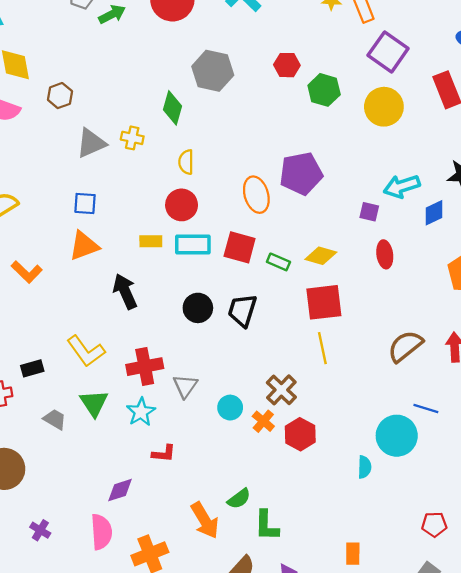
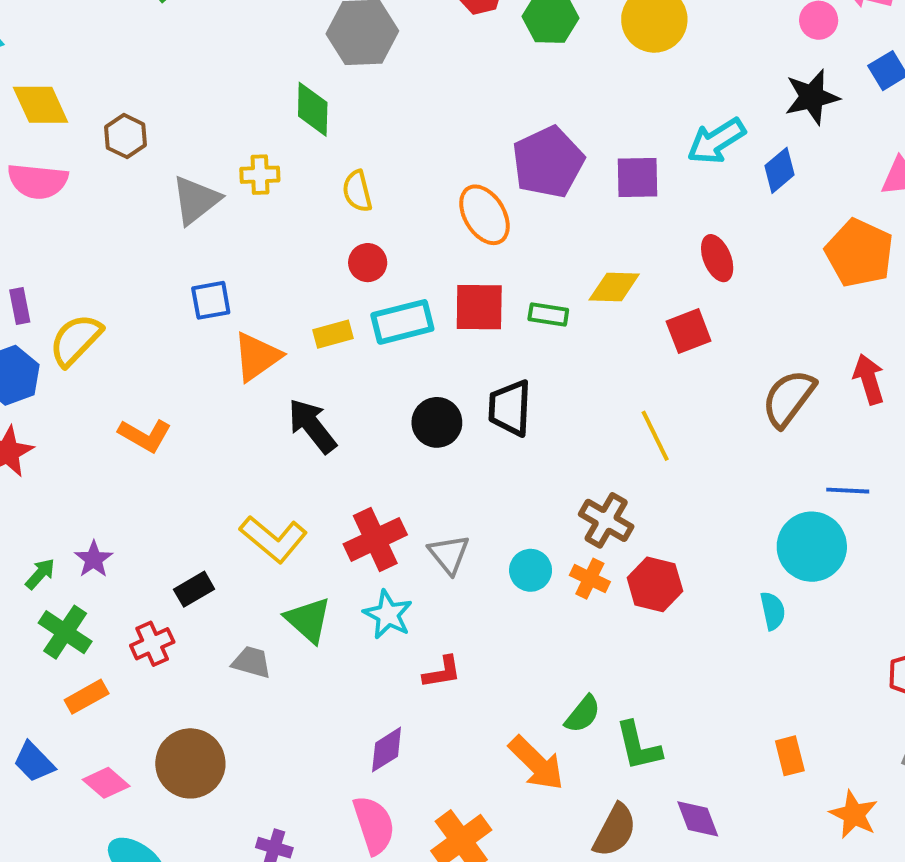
red circle: (182, 205) -> (368, 263), size x0.7
purple square: (369, 212) -> (637, 177), moved, size x1.4
orange triangle: (84, 246) -> (257, 357), moved
red square: (324, 302) -> (689, 331), moved, size x0.7

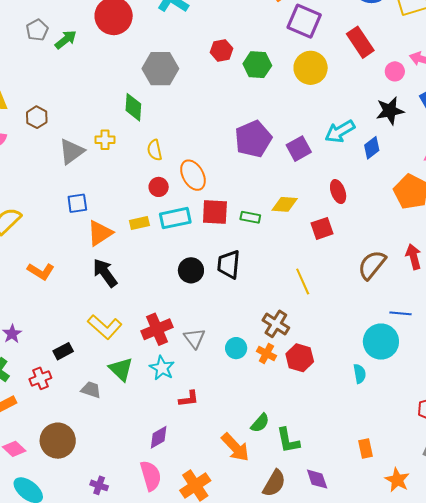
purple square: (637, 177) -> (299, 149), turned -30
orange ellipse: (484, 215) -> (193, 175), moved
black arrow: (312, 426) -> (105, 273), moved

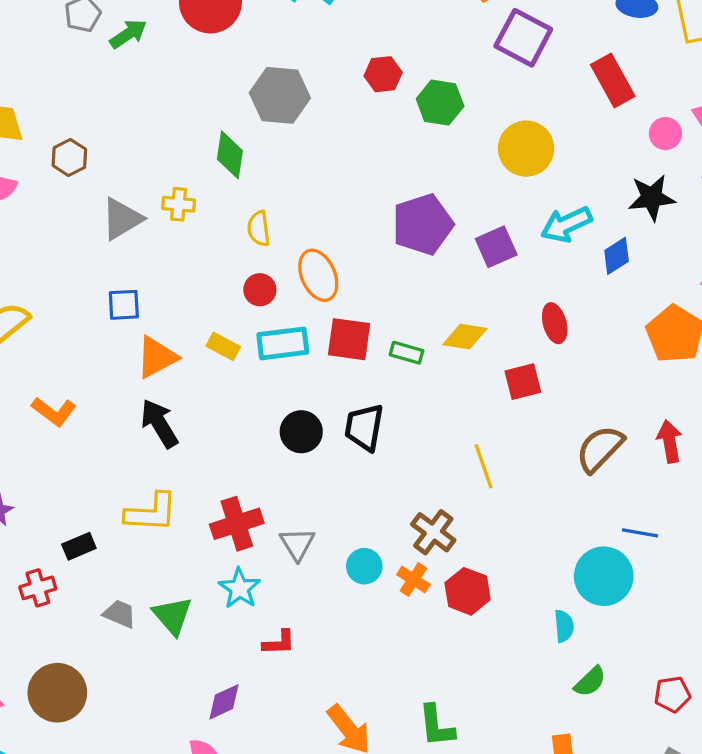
yellow circle: (311, 68) -> (526, 149), moved
yellow rectangle: (139, 223) -> (223, 346), turned 36
yellow L-shape: (105, 327) -> (151, 512), turned -44
green triangle: (121, 369) -> (172, 616), moved
green semicircle: (260, 423) -> (590, 682), moved

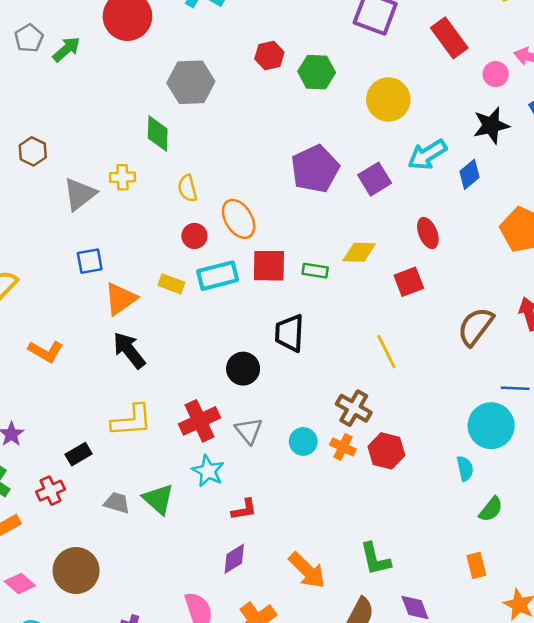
black circle: (301, 432) -> (243, 369), moved
purple diamond: (224, 702) -> (234, 559), moved

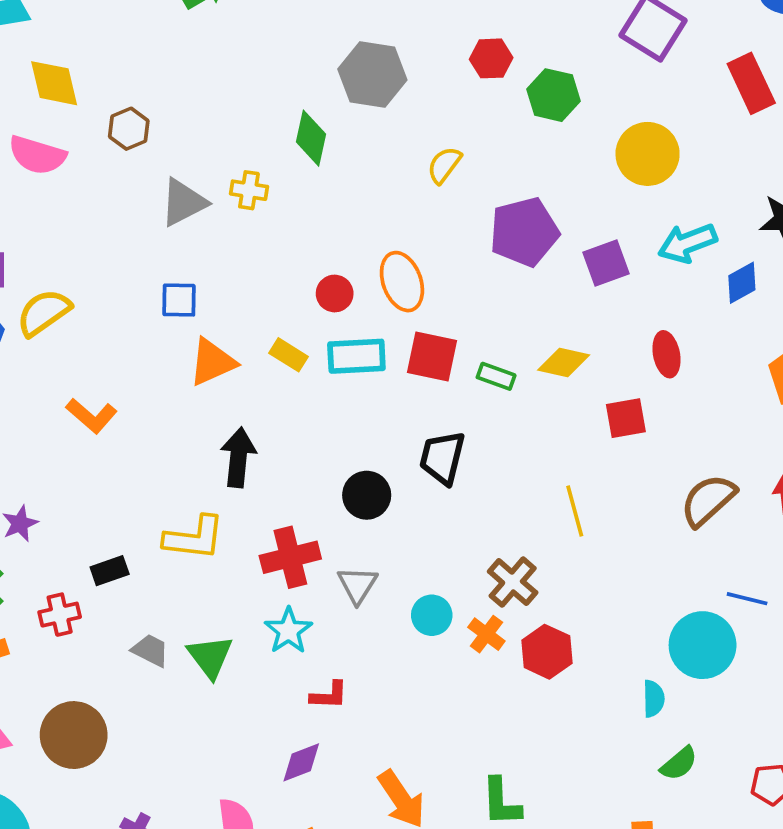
yellow semicircle: (187, 188) -> (444, 165), moved, turned 40
black arrow: (129, 350) -> (238, 457), moved, turned 33

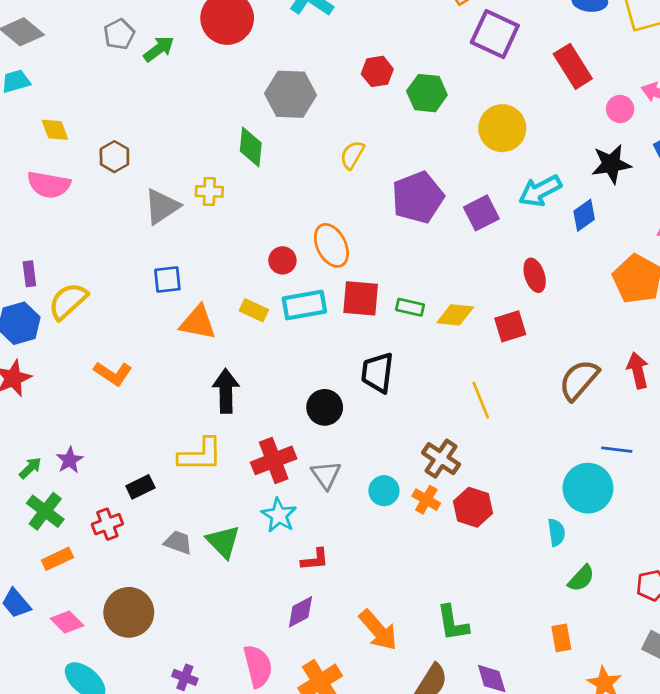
yellow diamond: (54, 83) -> (55, 130), size x0.7
orange triangle: (212, 362) -> (198, 323), turned 42
yellow diamond: (564, 363) -> (455, 315), moved

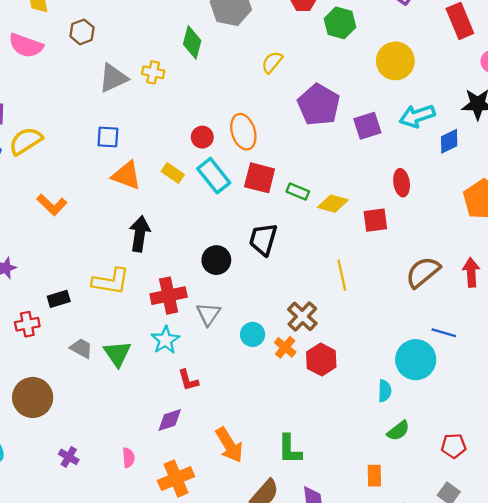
purple pentagon: (418, 197) -> (319, 105), turned -30
cyan rectangle: (304, 305) -> (214, 176), turned 52
red L-shape: (315, 560) -> (188, 380), turned 70
pink semicircle: (258, 666) -> (128, 458), size x0.6

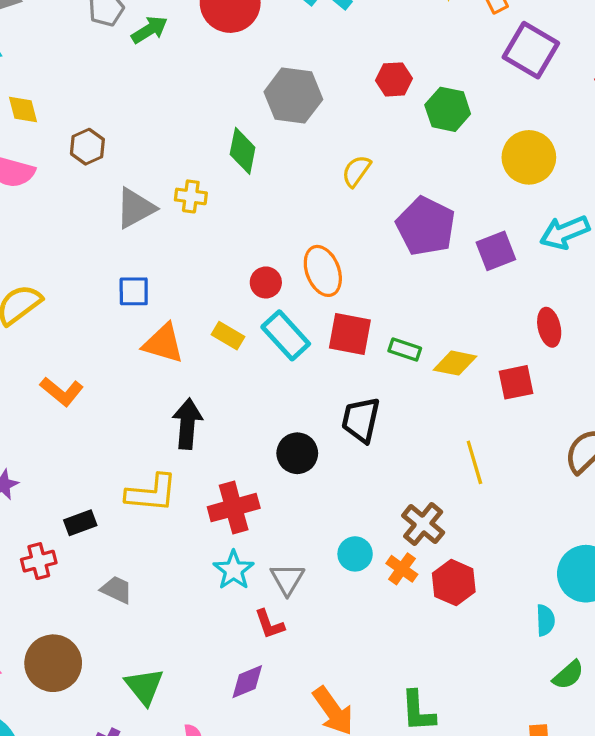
gray triangle: (208, 314) -> (287, 579), moved
green triangle: (117, 354) -> (144, 686), moved

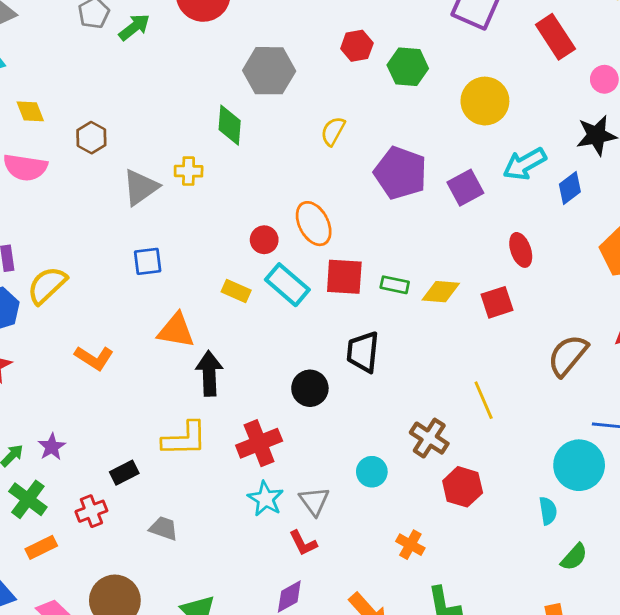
orange triangle: (163, 343) -> (176, 330), moved
yellow line: (474, 462) -> (484, 400), moved
orange cross: (402, 569) -> (410, 545), moved

